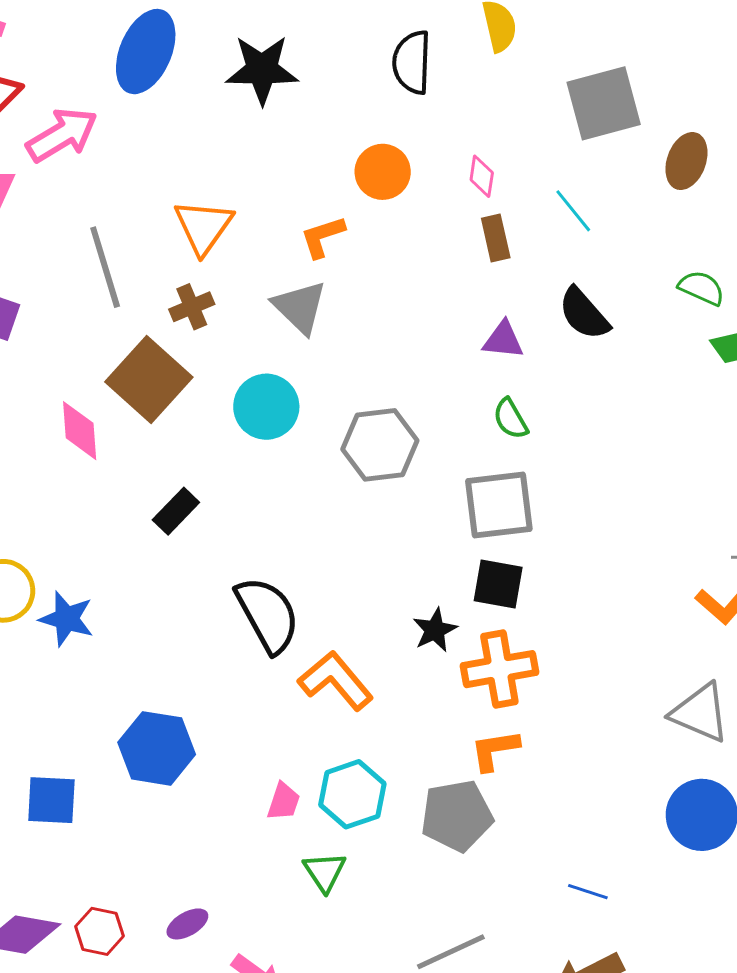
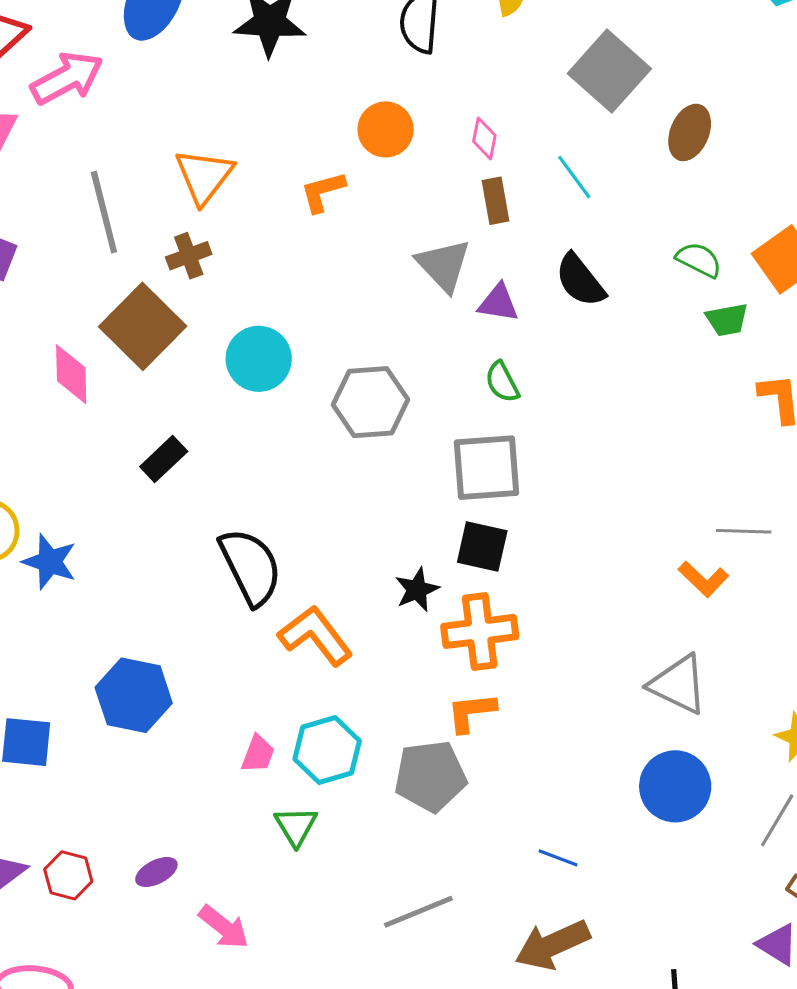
gray square: (604, 103) -> (609, 71), turned -36
gray triangle: (300, 307) -> (444, 265), moved

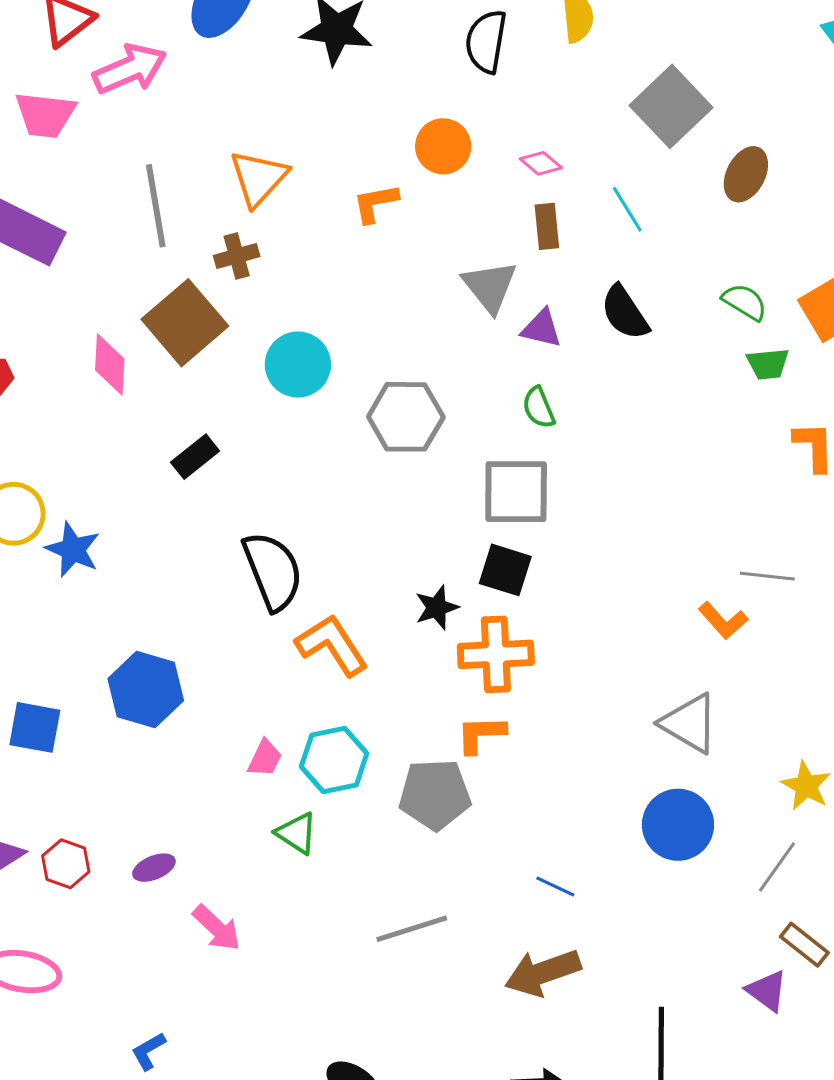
pink diamond: (484, 138) -> (541, 163), turned -66
green triangle: (296, 826) -> (297, 833), turned -30

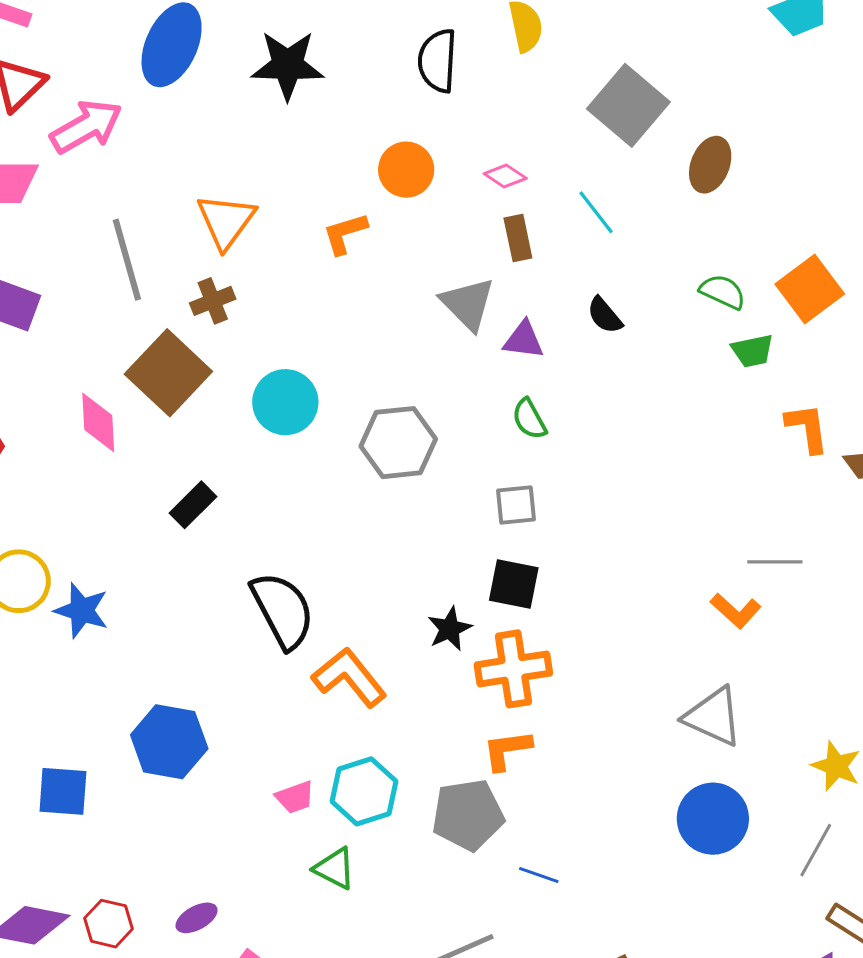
black semicircle: (625, 313) -> (605, 315), size x0.7
gray square: (516, 492) -> (516, 505), size x0.6
pink trapezoid: (265, 758) -> (295, 797), turned 51
blue line: (555, 886) -> (539, 875), moved

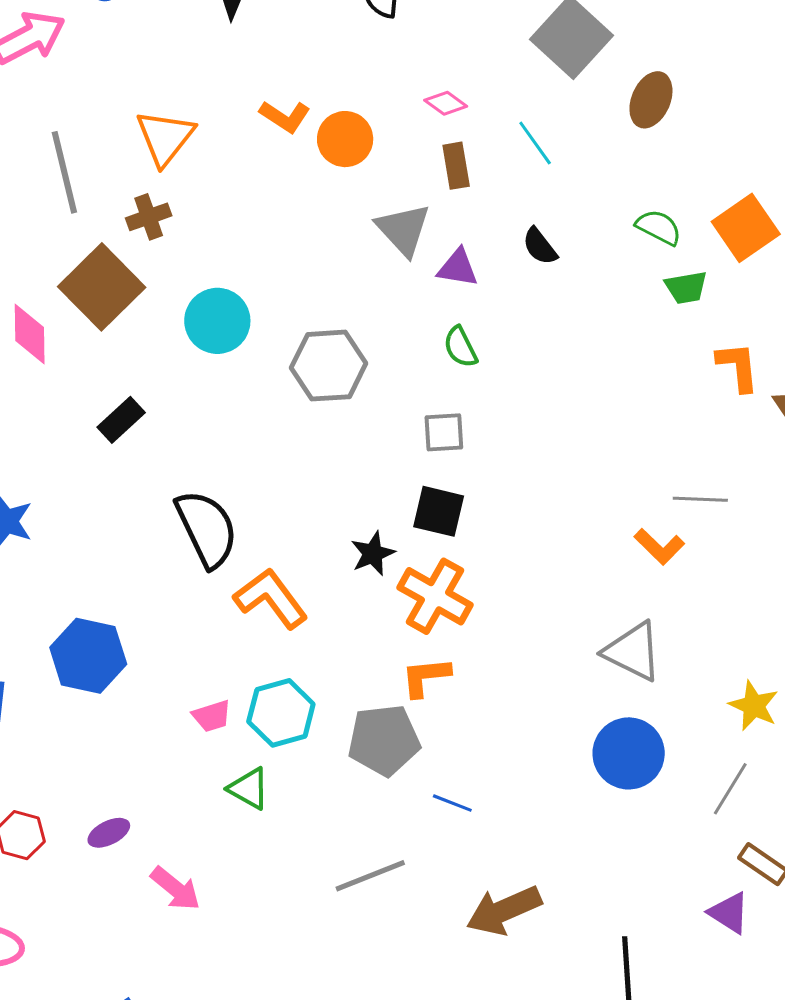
orange circle: (406, 170) -> (345, 139), moved
orange L-shape: (345, 233) -> (285, 117), moved, turned -132
orange cross: (513, 669) -> (435, 596), turned 36

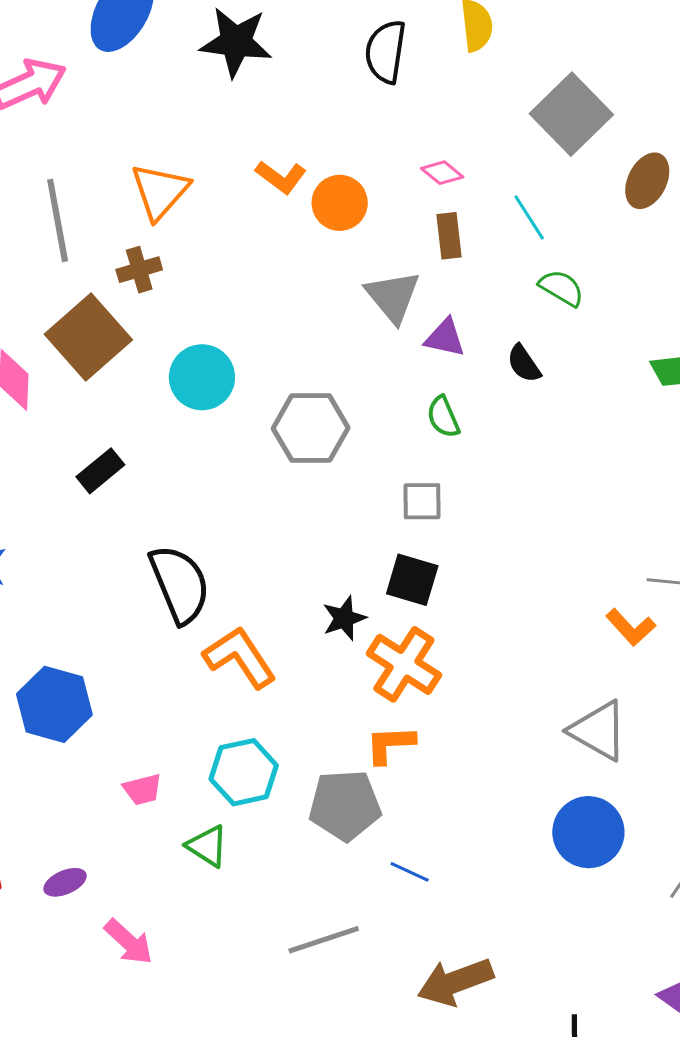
green semicircle: (659, 227) -> (561, 288), moved
black semicircle: (540, 246) -> (524, 364), moved
pink trapezoid: (212, 716) -> (142, 789), moved

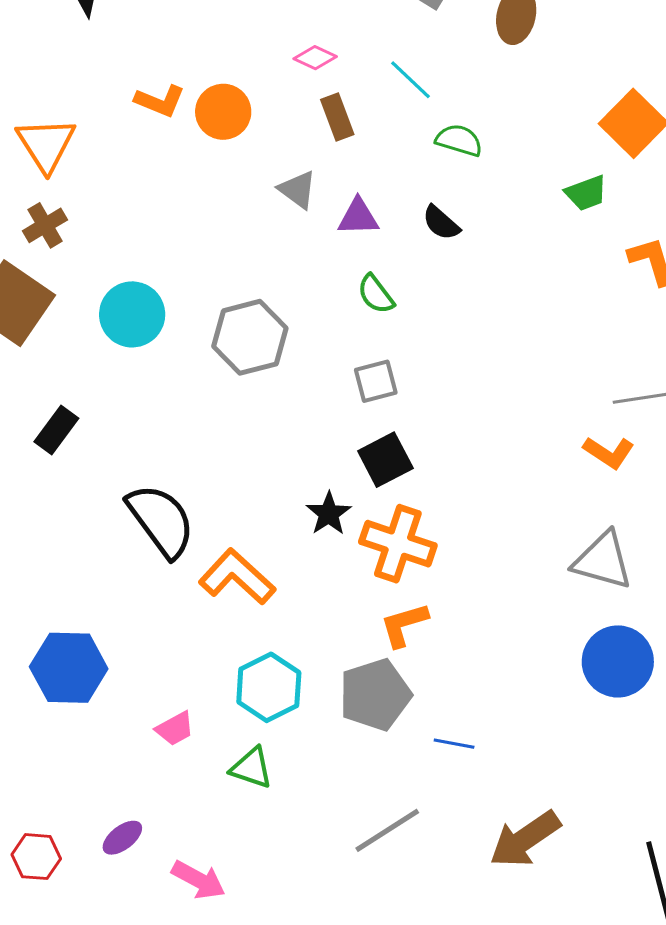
gray triangle: (393, 296) -> (298, 190), size x0.7
black square: (412, 580) -> (385, 460), turned -30

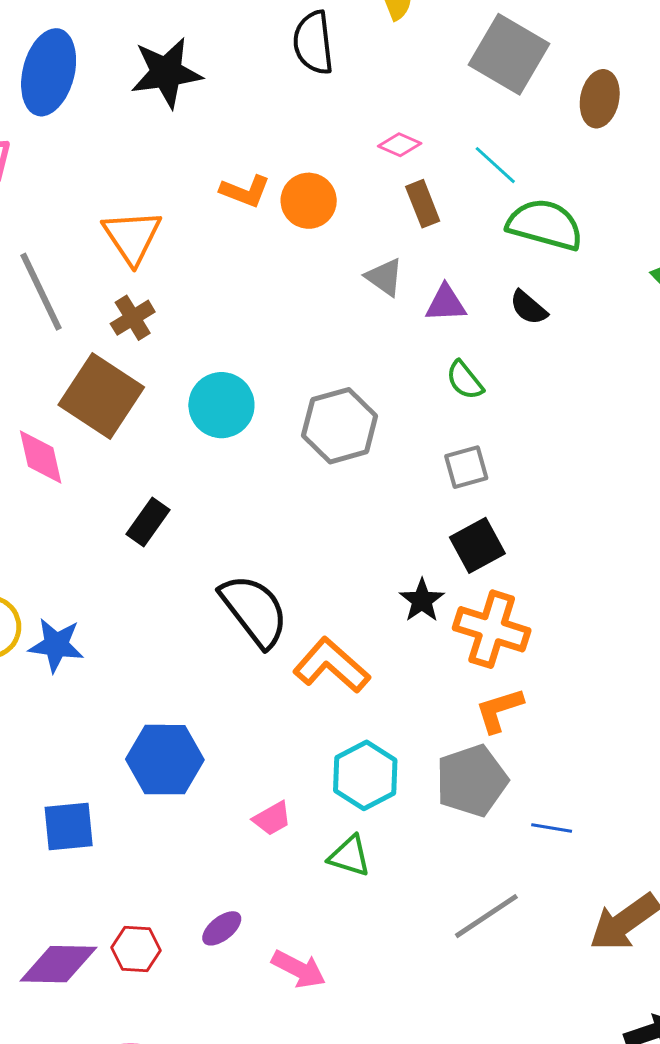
green semicircle: (459, 140) -> (545, 225), size x1.6

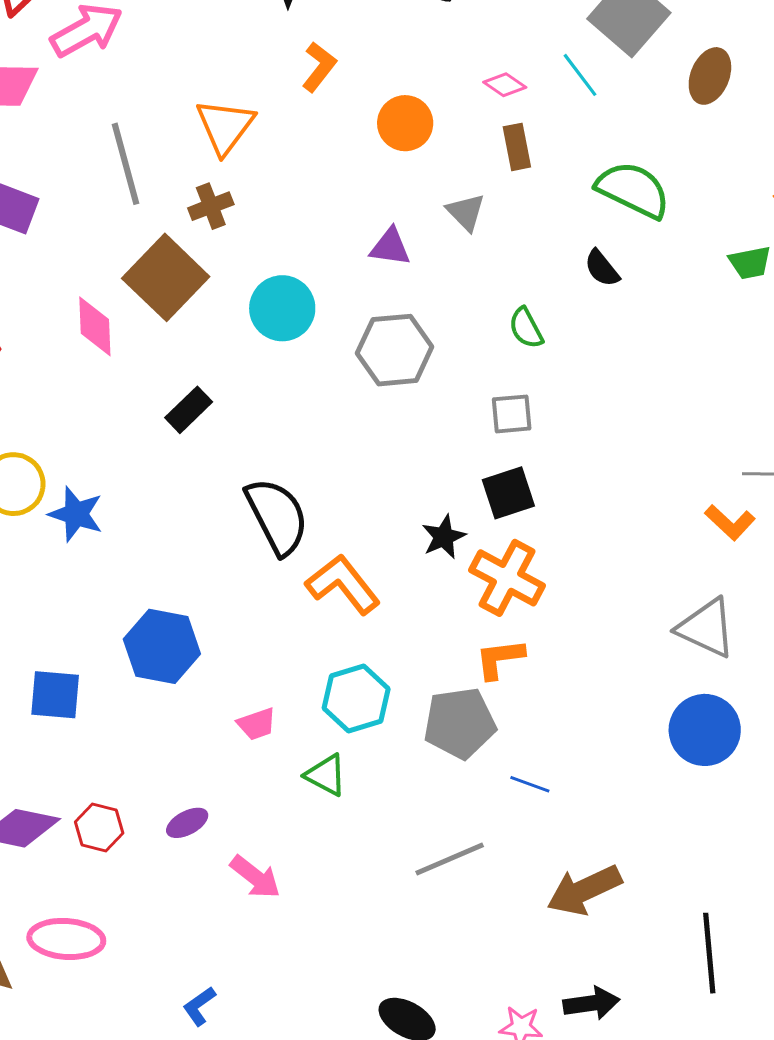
cyan line: (495, 165) -> (580, 75), moved
orange L-shape: (245, 191) -> (319, 67), moved, turned -84
purple triangle: (446, 303) -> (390, 247), moved

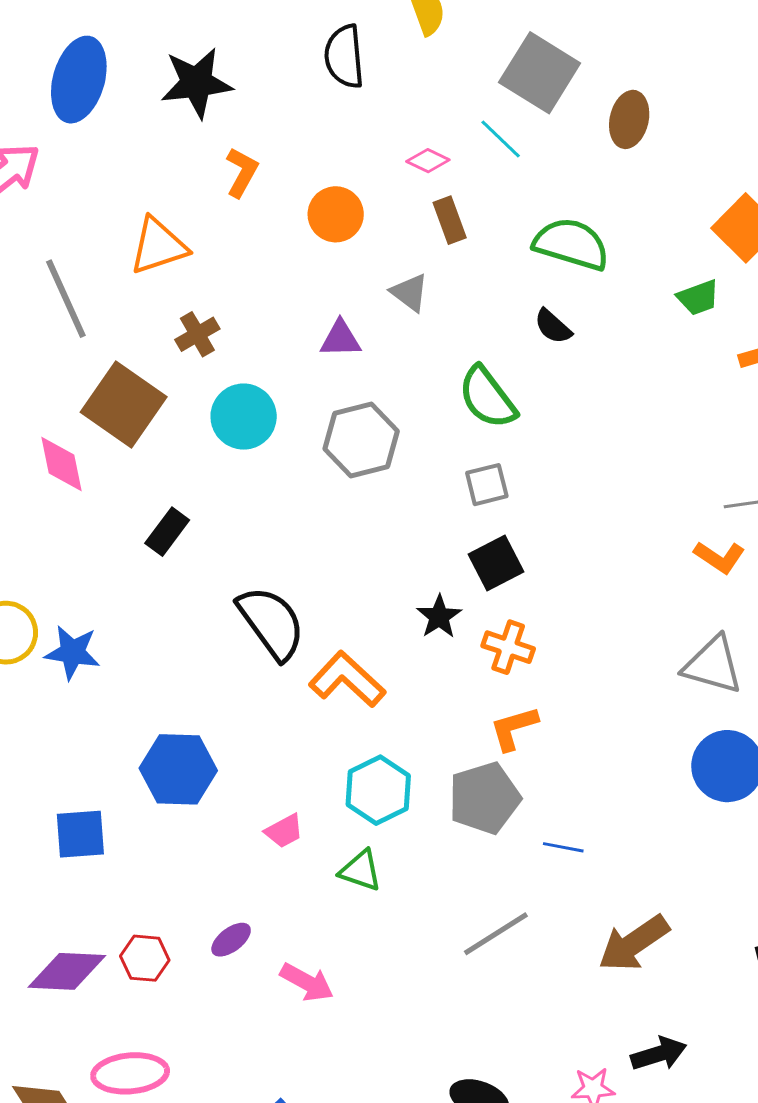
orange triangle: (225, 126) -> (158, 246), turned 44
brown cross: (211, 206) -> (197, 334), moved
green semicircle: (526, 328) -> (487, 398), size x1.6
orange cross: (507, 578) -> (508, 647), size x0.7

